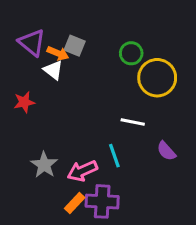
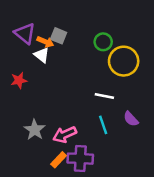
cyan line: (114, 156) -> (103, 125), moved

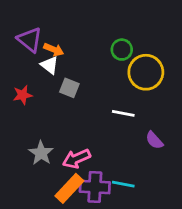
gray square: (59, 36) -> (69, 88), moved
cyan line: (103, 125) -> (123, 184), moved, turned -60
orange rectangle: (59, 160) -> (69, 188), size x1.5

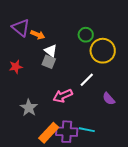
white triangle: (50, 65) -> (51, 51), moved
white line: (123, 113) -> (87, 80), turned -56
pink arrow: (76, 159) -> (63, 96), moved

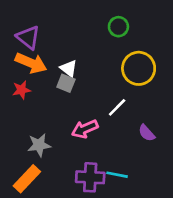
orange arrow: (38, 35) -> (31, 63), moved, size x1.6
green circle: (86, 35) -> (118, 27), moved
gray star: (29, 108) -> (39, 145), turned 30
orange rectangle: (49, 133) -> (27, 179), moved

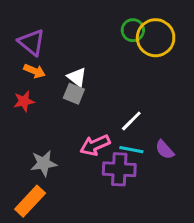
orange arrow: (31, 63) -> (35, 71), size x0.6
yellow circle: (139, 68) -> (156, 38), moved
cyan line: (117, 175) -> (131, 150), moved
purple cross: (90, 177) -> (119, 169), moved

